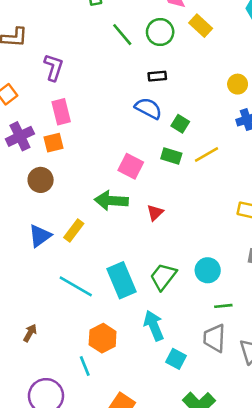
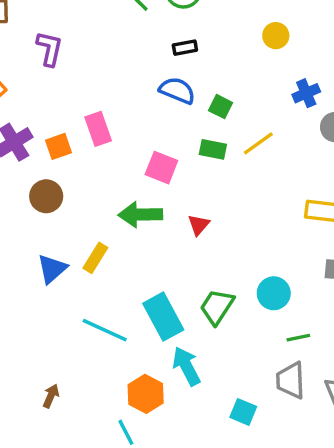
yellow circle: (238, 84) -> (276, 36), moved
pink rectangle: (61, 112) -> (98, 129), moved
cyan arrow: (154, 326) -> (186, 366), moved

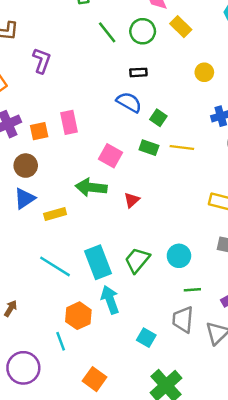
yellow line: (258, 143) -> (182, 147), turned 35
yellow rectangle: (95, 258) -> (55, 214), turned 35
blue triangle: (52, 269) -> (25, 198), moved

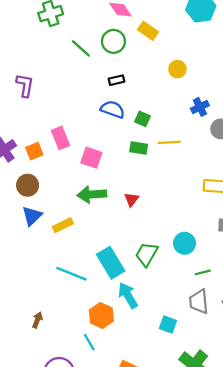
pink square: (111, 156) -> (91, 158), moved

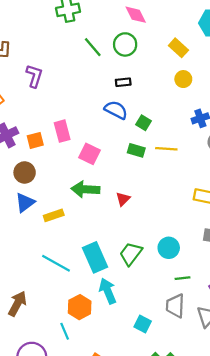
yellow rectangle: (148, 31) -> (178, 48), moved
brown arrow: (37, 320) -> (17, 304), size x1.6

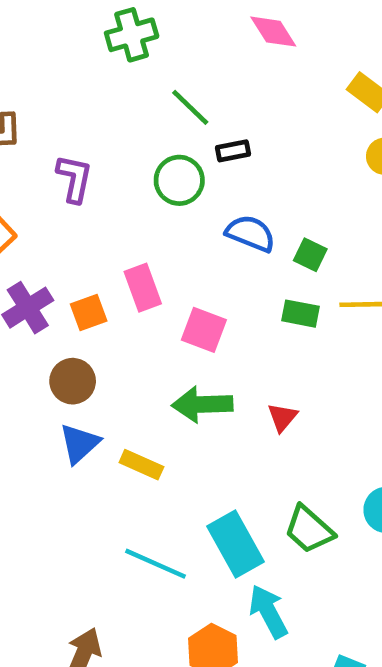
green circle: (125, 44) -> (179, 180), moved
black rectangle: (123, 82) -> (233, 151), moved
yellow rectangle: (54, 215) -> (141, 465), turned 48
green trapezoid: (131, 254) -> (309, 529), turned -80

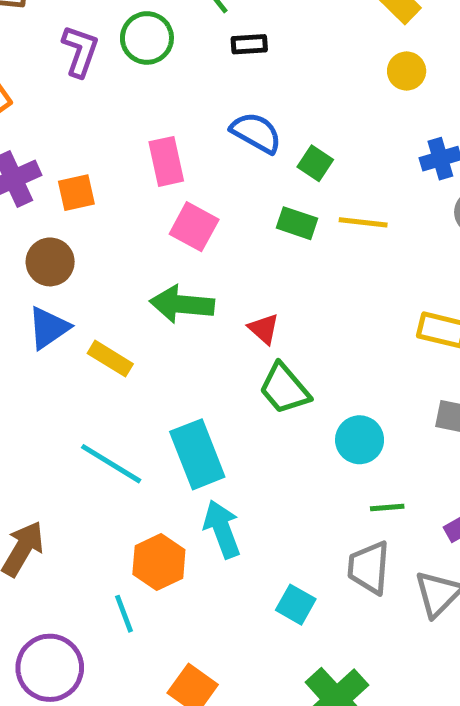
green circle: (179, 180) -> (147, 38), moved
pink rectangle: (143, 288) -> (166, 161), moved
red triangle: (282, 417) -> (264, 329), turned -36
green trapezoid: (309, 529) -> (284, 389), moved

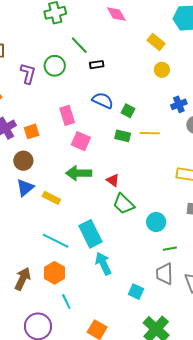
orange hexagon: (159, 562) -> (55, 273), moved

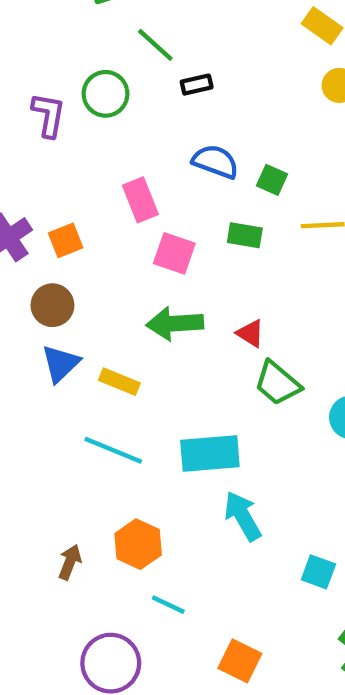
green rectangle: (123, 136) -> (245, 235), moved
cyan rectangle: (90, 234) -> (210, 454), turned -64
cyan line: (56, 241) -> (113, 450), moved
brown arrow: (23, 279) -> (70, 562), size x0.7
cyan line: (66, 302) -> (168, 605), turned -35

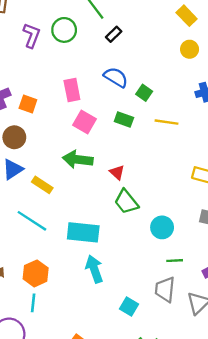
black rectangle: (197, 85) -> (114, 34), turned -42
orange square: (66, 240) -> (28, 104), turned 30
cyan line: (168, 605) -> (33, 303), moved, turned 60

